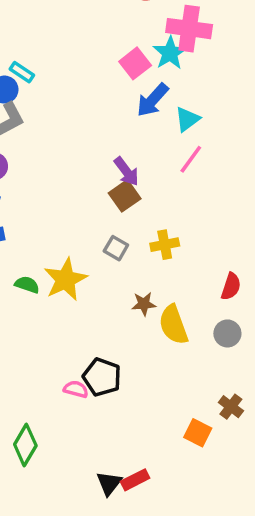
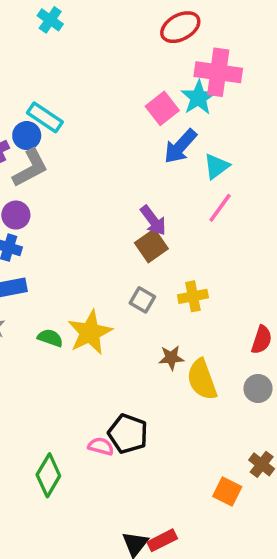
cyan rectangle: (22, 72) -> (45, 117), size x1.4
green diamond: (25, 445) -> (48, 475), moved

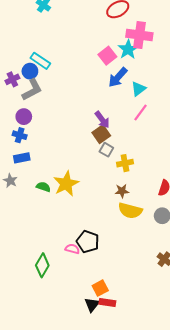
gray square: (142, 300) -> (106, 150), moved
brown star: (171, 358) -> (122, 191), moved
yellow semicircle: (202, 379) -> (130, 211), turned -55
orange square: (227, 491) -> (100, 288), moved, turned 35
red rectangle: (162, 540) -> (107, 303), turned 35

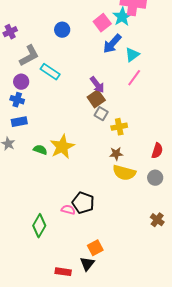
cyan rectangle: (40, 61) -> (50, 72), moved
blue circle: (30, 71) -> (62, 30), moved
purple cross: (12, 79) -> (10, 32), moved
red rectangle: (107, 303) -> (63, 272), moved

